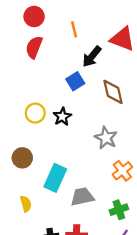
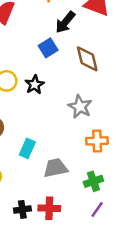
orange cross: (122, 171) -> (97, 141), turned 36
cyan rectangle: (55, 178) -> (27, 148), size x0.7

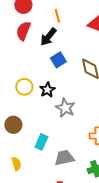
black arrow: (65, 22) -> (48, 37), moved
gray star: (80, 107) -> (65, 108), moved

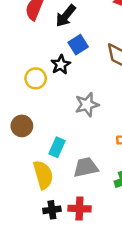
black star: (47, 90) -> (61, 65), moved
gray star: (65, 108) -> (87, 105), turned 30
yellow semicircle: (16, 164) -> (43, 175), moved, size x1.6

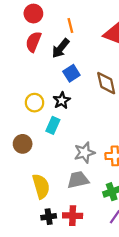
black star: (61, 65) -> (62, 100), moved
gray star: (87, 105) -> (84, 153), moved
cyan rectangle: (57, 147) -> (53, 125), moved

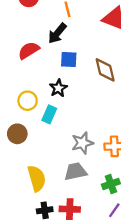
red semicircle: (33, 42) -> (29, 50), moved, turned 36
blue square: (71, 73) -> (69, 60), turned 35
yellow circle: (35, 103) -> (28, 101), moved

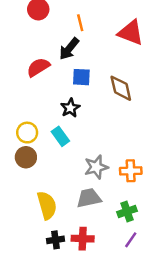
yellow circle: (28, 101) -> (27, 133), moved
cyan rectangle: (49, 114) -> (60, 136), turned -60

